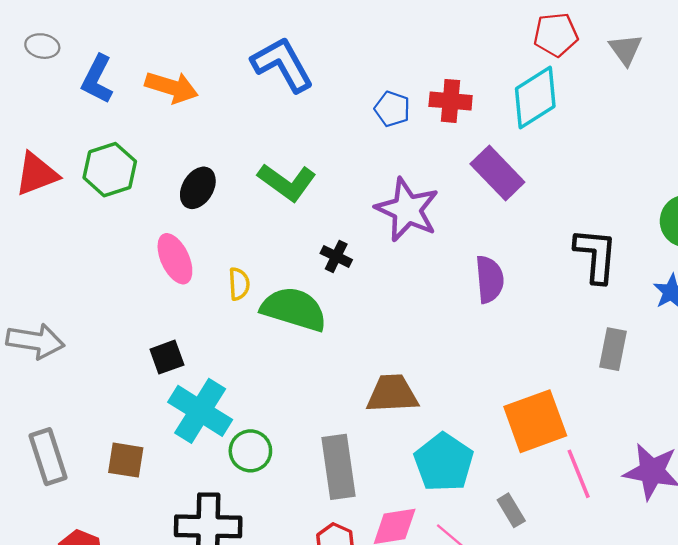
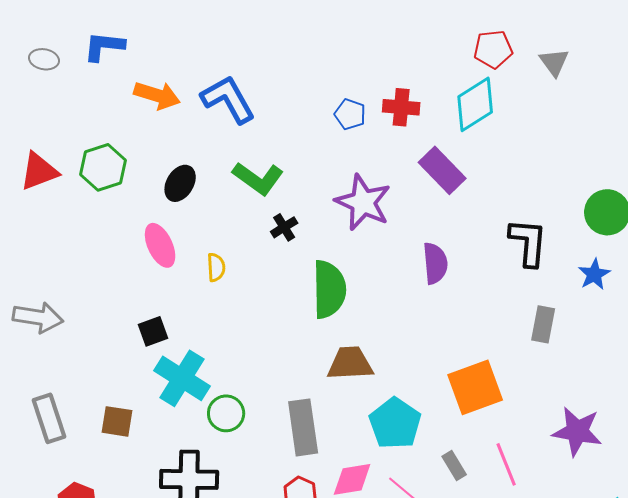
blue L-shape: (282, 64) -> (228, 99), moved
blue L-shape: (97, 79) -> (104, 46), moved, turned 69
black cross: (336, 256) -> (284, 227), moved, turned 32
green semicircle: (294, 309) -> (329, 289), moved, turned 72
pink line: (579, 474) -> (506, 464), moved

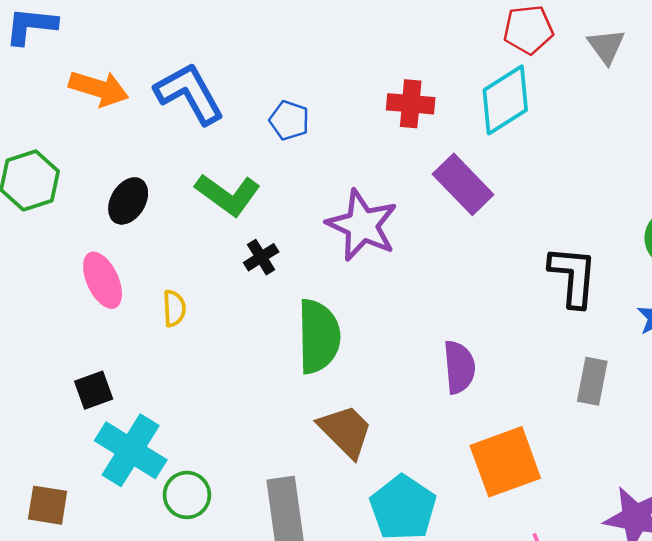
blue pentagon: (350, 114) -> (289, 120), moved
purple semicircle: (435, 263) -> (459, 367), moved
brown trapezoid: (350, 363) -> (345, 431), turned 48

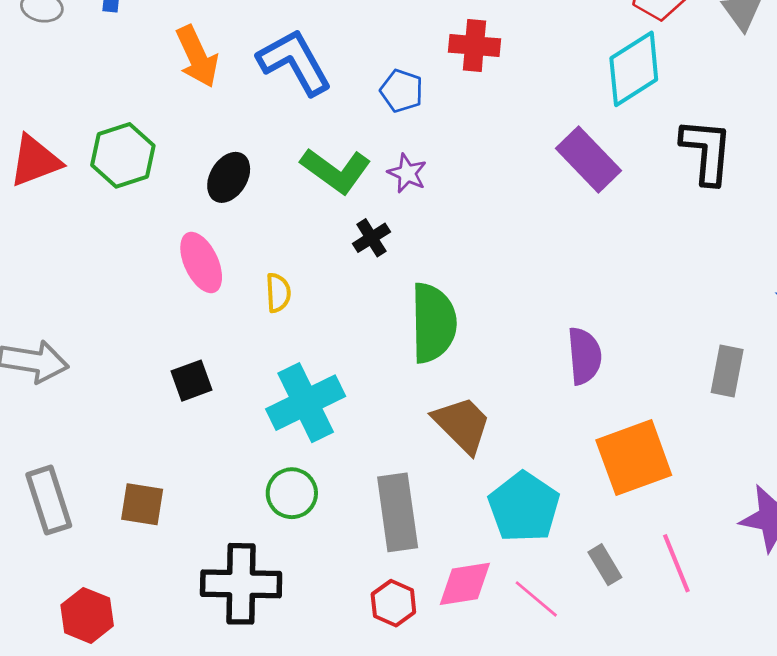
orange arrow: (99, 88) -> (197, 57), turned 48
red cross: (411, 104) -> (474, 46), moved
purple star: (362, 225) -> (407, 173), moved, size x0.5
black L-shape: (573, 276) -> (707, 151), moved
cyan cross: (131, 450) -> (306, 403), moved, turned 32

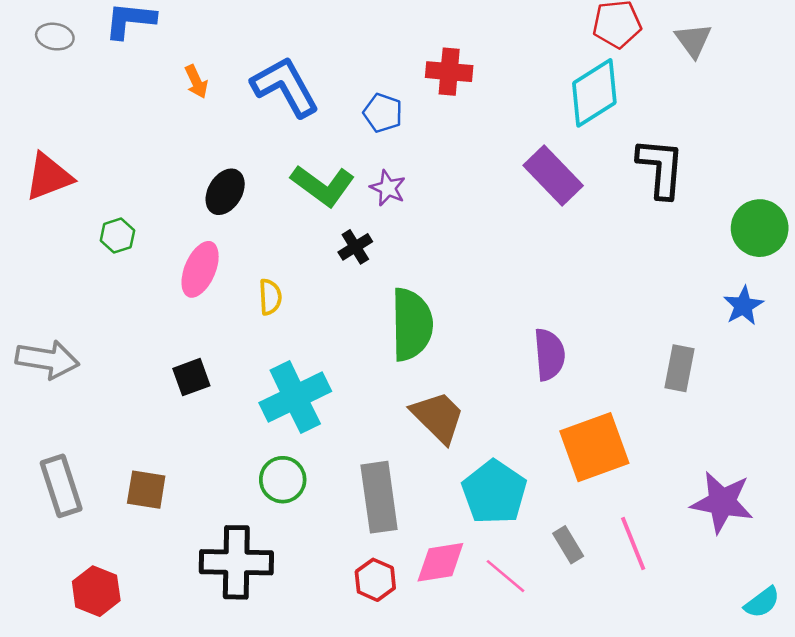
orange arrow: (197, 57) -> (196, 82), size x0.6
green hexagon: (123, 155) -> (117, 236), moved, size x0.6
pink ellipse: (201, 263) -> (200, 269), turned 48

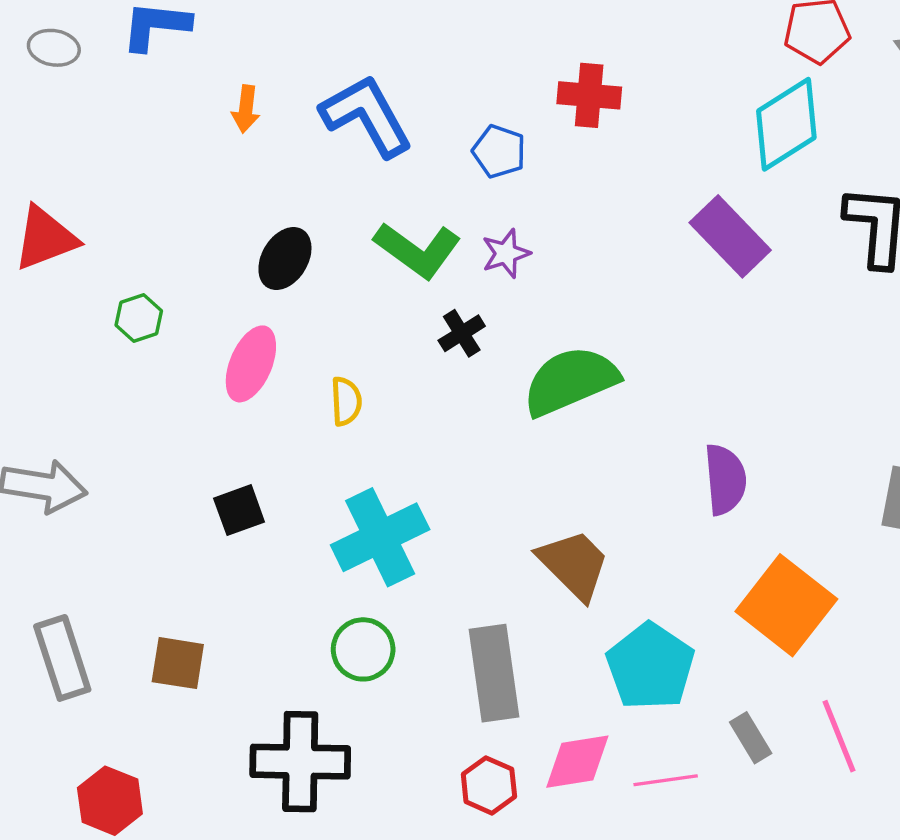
orange arrow: (196, 82) -> (246, 109), turned 32
purple star: (388, 188) -> (506, 253), turned 30
green semicircle: (412, 324) -> (570, 381), moved, turned -112
orange square: (594, 447) -> (786, 605), turned -32
pink line: (506, 576) -> (666, 780), turned -48

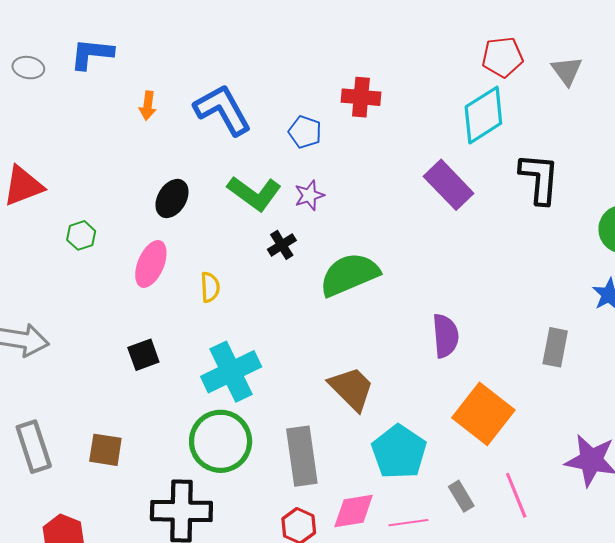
green circle: (363, 649) -> (221, 441), size x1.6

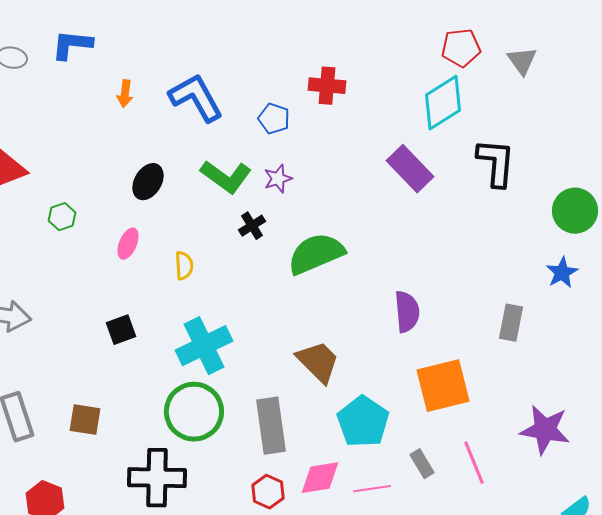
pink ellipse: (151, 264) -> (128, 244), size x0.7
orange square: (483, 414) -> (443, 386), turned 38

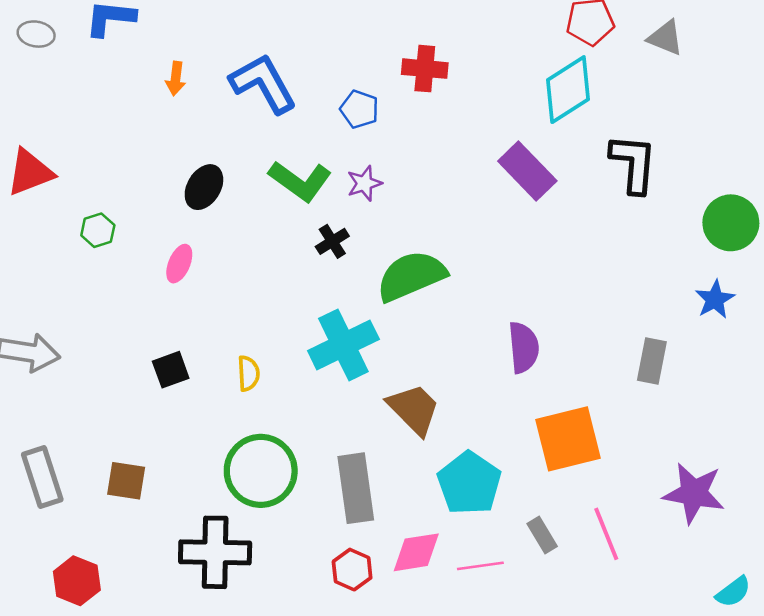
gray triangle: (522, 61) -> (665, 38), turned -32
yellow semicircle: (184, 266) -> (248, 373), moved
cyan cross: (204, 346) -> (343, 345), moved

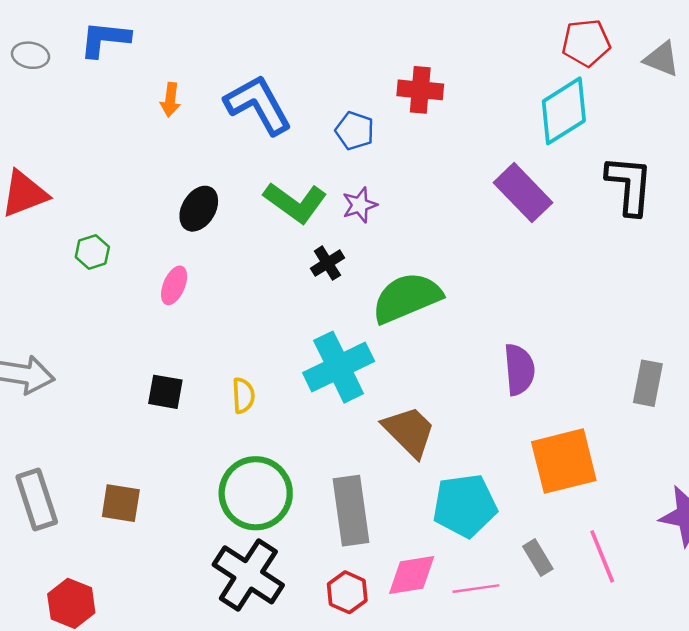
black square: (171, 370) -> (165, 392), turned 30
cyan pentagon: (469, 483) -> (465, 506), turned 30
black cross: (215, 552) -> (248, 575), moved, turned 32

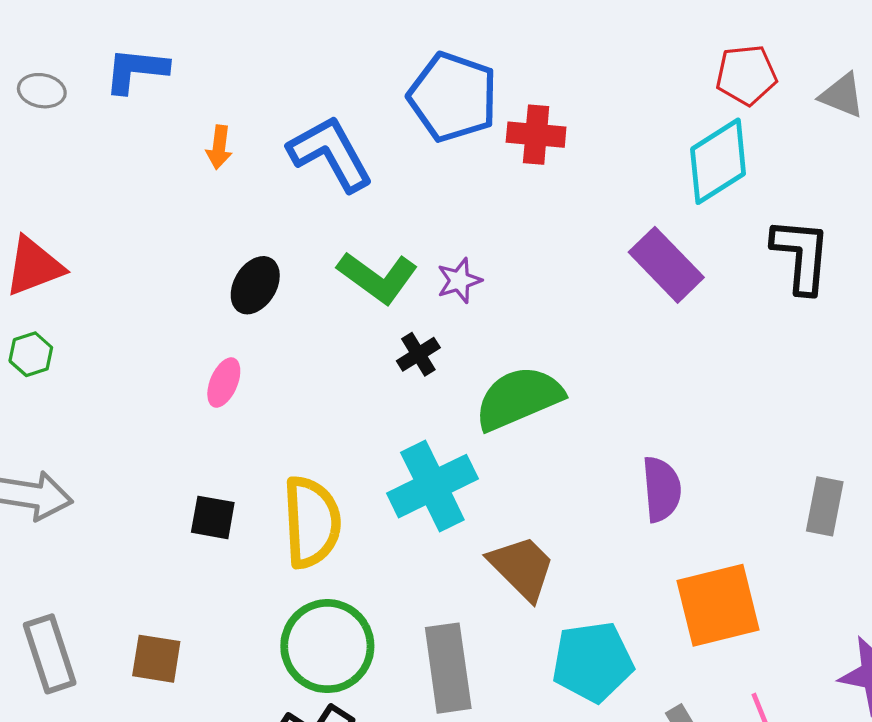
blue pentagon: (355, 131) -> (453, 97), moved, size x1.8
green hexagon: (92, 252) -> (31, 354), moved
yellow semicircle: (243, 396) -> (312, 522), size x2.0

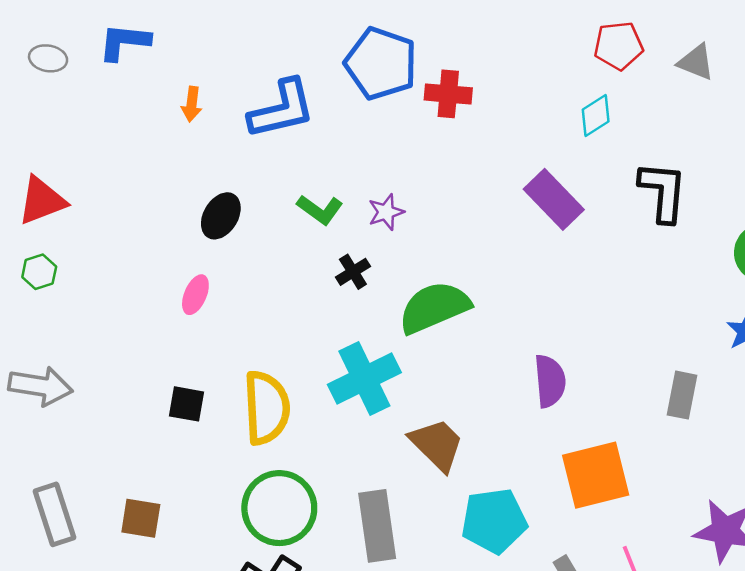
blue L-shape: (331, 153) -> (282, 109), turned 106
cyan diamond: (718, 161) -> (596, 116), size x0.6
green L-shape: (378, 277) -> (320, 210), size x0.7

